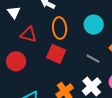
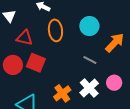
red square: (56, 54) -> (36, 63), moved

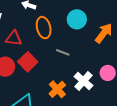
gray line: (90, 60) -> (63, 52), moved
red square: (36, 63) -> (28, 62), turned 30

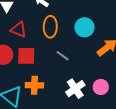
red square: (28, 62) -> (26, 56), turned 30
orange cross: (57, 89) -> (34, 85), moved, turned 30

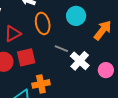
red triangle: (19, 30) -> (13, 34), turned -36
white cross: (75, 89) -> (80, 61), moved

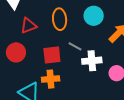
red square: (26, 57) -> (52, 55), moved
white cross: (80, 61) -> (92, 61), turned 36

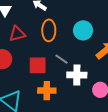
orange cross: (51, 79) -> (47, 91), moved

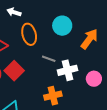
red square: (38, 65) -> (14, 71), moved, turned -30
orange cross: (47, 91) -> (53, 96), moved

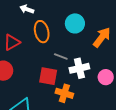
red square: (14, 71) -> (48, 76), moved, turned -36
orange cross: (53, 96) -> (64, 93), turned 30

